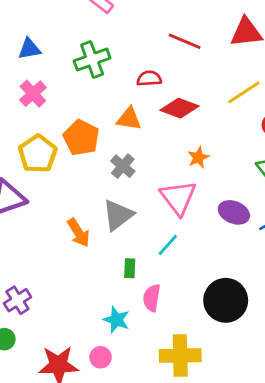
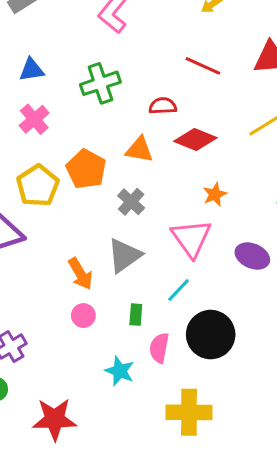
black circle: (226, 300) -> (211, 335), moved
pink circle: (101, 357) -> (83, 316), moved

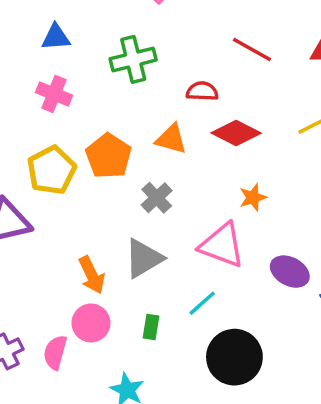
pink cross: (34, 119) -> (54, 94), turned -32
pink triangle: (191, 238) -> (222, 245), turned -39
pink circle: (83, 316) -> (91, 323), size x1.4
pink semicircle: (159, 348) -> (55, 352), moved

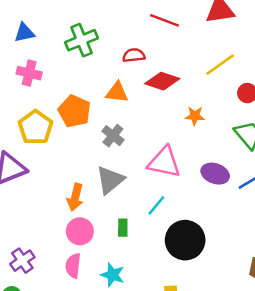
orange star: (253, 197) -> (195, 116), moved, turned 30
orange arrow: (92, 275) -> (75, 197), turned 48
pink semicircle: (55, 352) -> (73, 266), moved

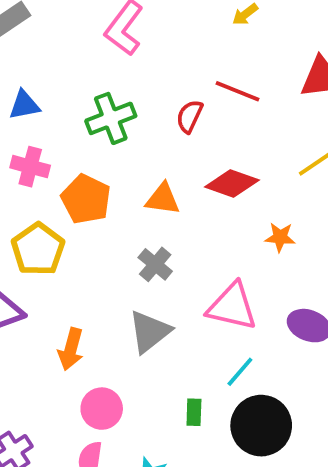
red semicircle: (134, 55) -> (190, 116), moved, turned -60
orange pentagon: (74, 111) -> (86, 199), moved
orange arrow: (75, 197) -> (71, 349), moved
cyan line: (156, 205) -> (240, 372), moved
green rectangle: (123, 228) -> (194, 412), moved

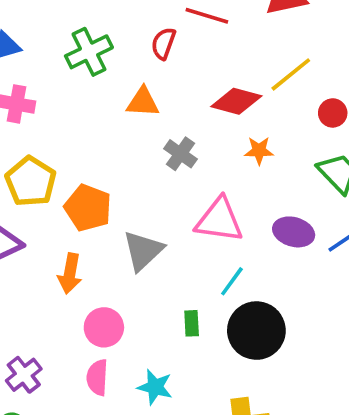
red diamond: (232, 184) -> (236, 101), moved
orange pentagon: (86, 199) -> (88, 208), moved
orange triangle: (163, 199) -> (143, 102), moved
gray cross: (155, 264) -> (180, 154), moved

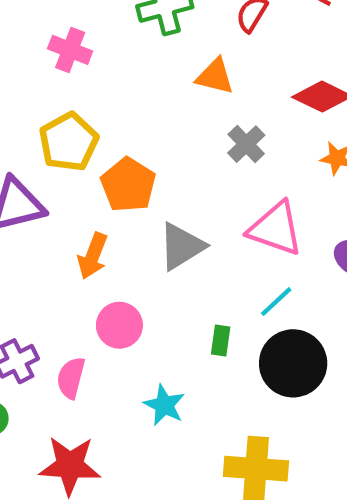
pink semicircle: (97, 377) -> (71, 378), moved

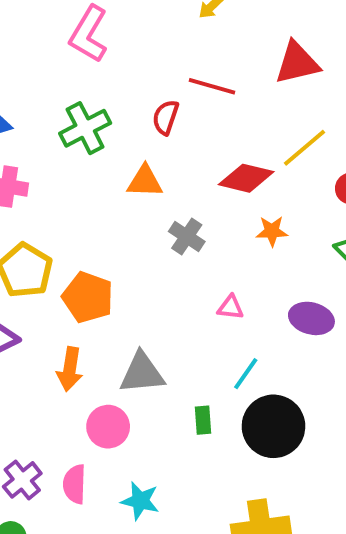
pink triangle: (276, 229) -> (230, 307), size x0.5
gray triangle: (182, 246) -> (142, 373), moved, turned 39
cyan star: (164, 405) -> (140, 501), moved

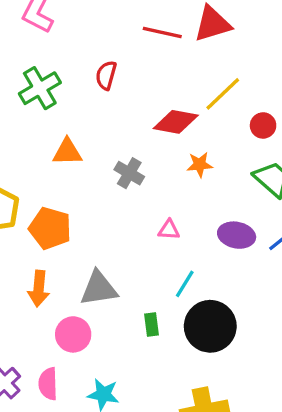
red line: (212, 86) -> (162, 32), moved
orange triangle: (145, 181) -> (67, 152), moved

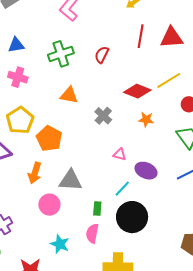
red line: (162, 32) -> (141, 36), turned 75
purple ellipse: (237, 235) -> (146, 171), moved
pink semicircle: (48, 384) -> (92, 233), moved

